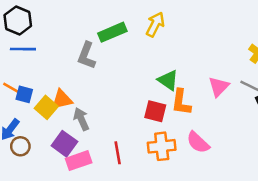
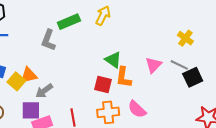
gray arrow: (81, 119) -> (44, 91), turned -102
purple square: (64, 144) -> (31, 110), turned -36

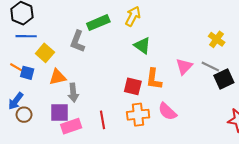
green triangle: (113, 60) -> (142, 46), moved
yellow square: (16, 81) -> (45, 53), moved
gray arrow: (44, 91) -> (73, 93), turned -60

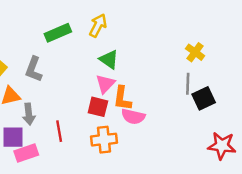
gray L-shape: (77, 41) -> (34, 69), moved
pink triangle: (184, 66) -> (105, 84), moved
gray line: (210, 66) -> (188, 84), turned 66
pink semicircle: (167, 111) -> (133, 117), moved, turned -30
red line: (102, 120) -> (59, 131), moved

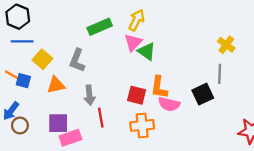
pink triangle: (105, 84) -> (133, 42), moved
black square: (204, 98) -> (203, 94), moved
gray arrow: (29, 114) -> (89, 95), moved

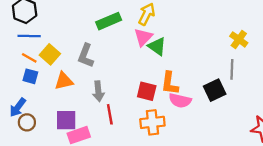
orange line: (12, 75) -> (29, 58), moved

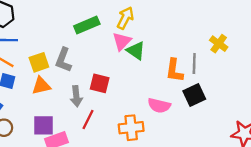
yellow square: (50, 54) -> (39, 62), moved, turned 30
gray line: (232, 69) -> (194, 63), moved
orange L-shape: (170, 83) -> (174, 70), moved
red square: (147, 91) -> (100, 83), moved
red line: (110, 114) -> (88, 120), turned 36

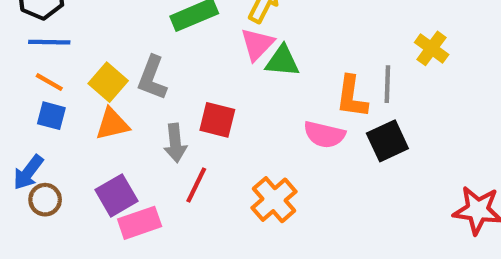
green triangle: (136, 51) -> (282, 61), turned -30
yellow square: (39, 62) -> (108, 82), turned -30
pink semicircle: (159, 106) -> (324, 135), moved
purple square: (44, 125) -> (116, 195), turned -30
orange cross: (131, 128) -> (274, 200), turned -35

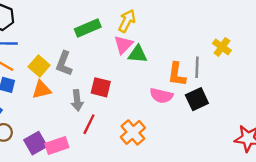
purple square: (116, 195) -> (36, 143), moved

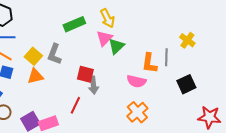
yellow arrow: (127, 21) -> (107, 18), turned 126
green triangle: (138, 54) -> (116, 46), turned -48
black square: (197, 99) -> (186, 84), moved
gray arrow: (77, 100) -> (93, 85), moved
orange cross: (133, 132) -> (137, 112), moved

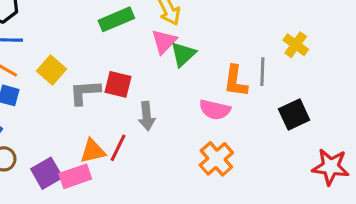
gray L-shape: (54, 54) -> (85, 92), moved, turned 65
red square: (85, 74) -> (118, 84), moved
orange triangle: (35, 76) -> (93, 151), moved

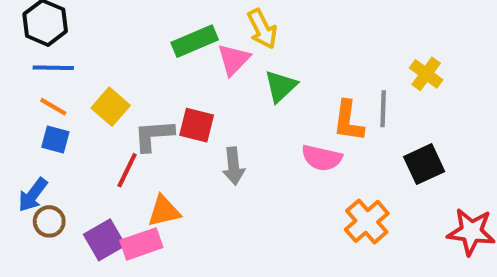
pink triangle: (164, 42) -> (234, 60), moved
red line: (118, 148) -> (127, 170), moved
orange cross: (216, 159) -> (367, 221), moved

